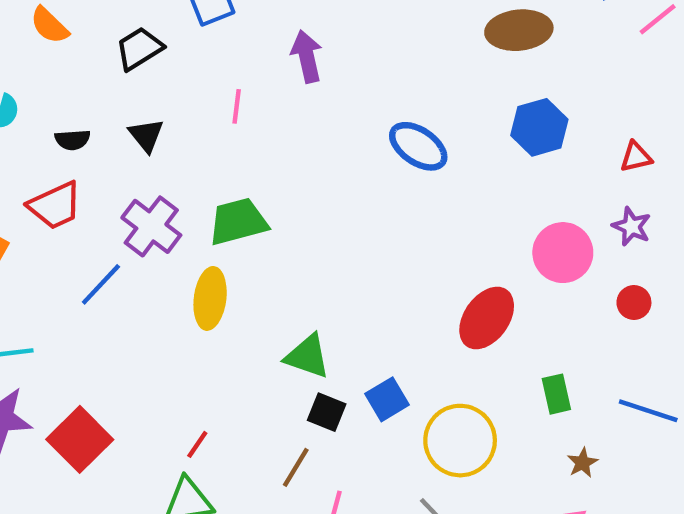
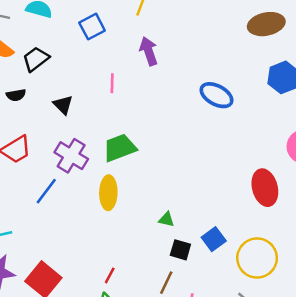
black trapezoid: (139, 49) -> (36, 59), moved
black semicircle: (73, 140) -> (16, 95), moved
red ellipse: (487, 318) -> (265, 188), turned -44
green triangle: (307, 356) -> (166, 219), size x0.6

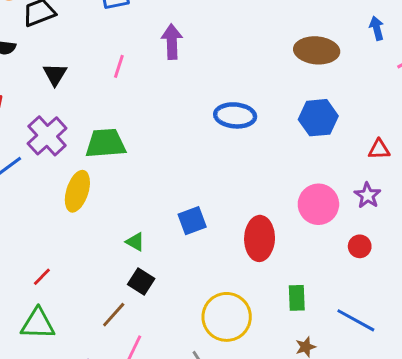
blue ellipse: (216, 95) -> (235, 115), turned -40
blue square: (214, 239) -> (192, 221), moved
red line: (110, 275) -> (42, 277), moved

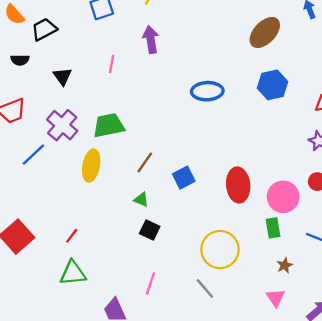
brown ellipse: (317, 50) -> (265, 32), turned -44
pink circle: (318, 204) -> (283, 197), moved
brown line: (114, 315) -> (145, 162), moved

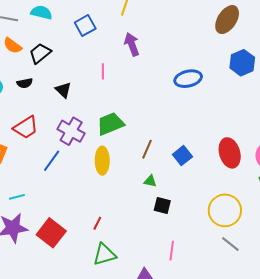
gray line: (205, 289) -> (230, 244), moved

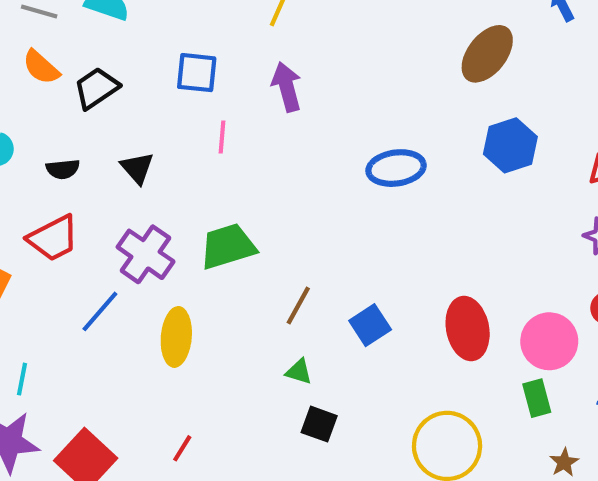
blue square: (85, 26) -> (197, 73), moved, turned 30
black semicircle: (25, 83) -> (63, 169), moved
yellow ellipse: (102, 161) -> (176, 337), moved
cyan line: (17, 197) -> (22, 379), turned -70

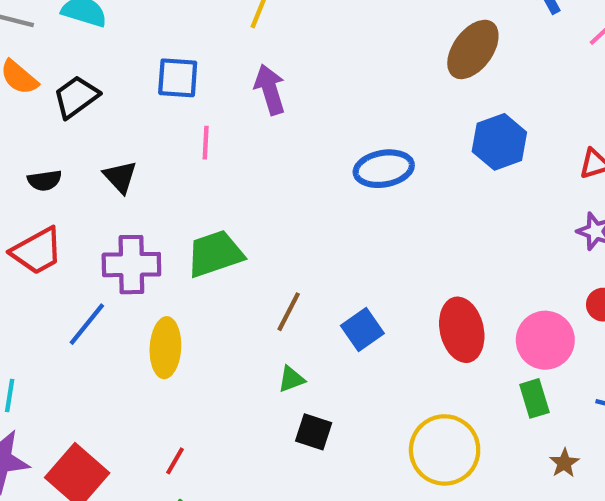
purple cross: (146, 254) -> (131, 265), turned -34
green triangle: (299, 372) -> (291, 379), turned -36

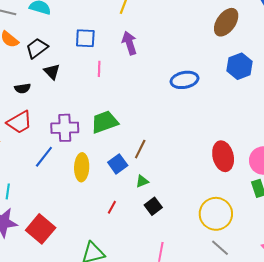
black triangle: (120, 177) -> (52, 72), moved
blue square: (362, 329) -> (118, 164), moved
black square: (314, 432) -> (153, 206), turned 36
red line: (175, 461) -> (112, 207), moved

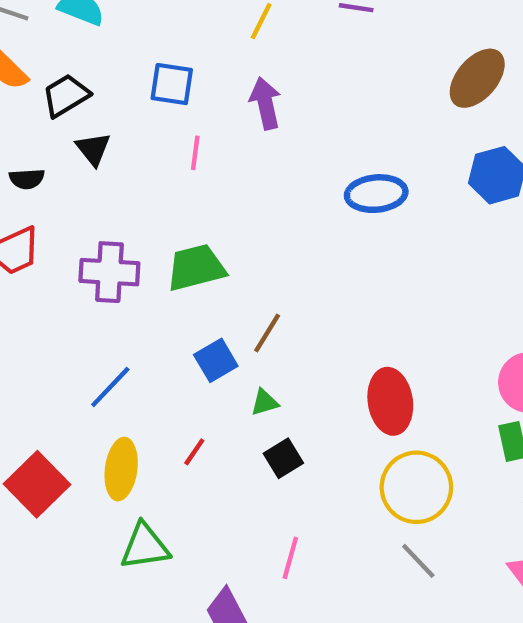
red ellipse: (223, 156) -> (390, 401), moved
blue line: (44, 157) -> (110, 387), moved
yellow ellipse: (82, 167) -> (121, 469), moved

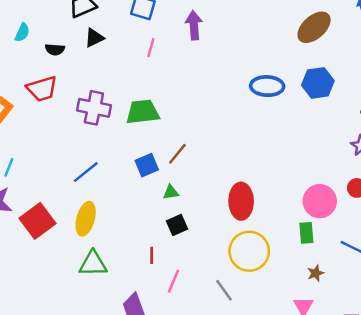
black triangle: (93, 149) -> (94, 38), turned 35
blue ellipse: (376, 194) -> (267, 86), moved
red line: (194, 452) -> (152, 255), moved, turned -42
gray line: (418, 561) -> (224, 290), moved

